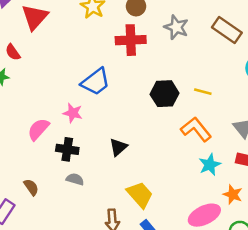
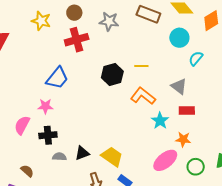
black triangle: (118, 147) -> (82, 153), moved, turned 35

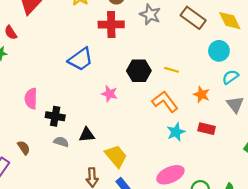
gray triangle: (179, 86) -> (235, 105), moved
pink star: (45, 106) -> (109, 94), moved
pink semicircle: (22, 125) -> (31, 99), turned -42
orange star: (183, 139) -> (201, 95), moved
black triangle: (82, 153) -> (87, 135), moved

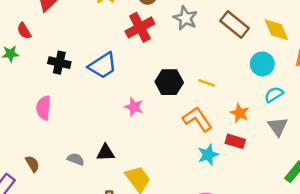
red cross: (111, 25) -> (140, 27), turned -30
black cross: (55, 116) -> (59, 63), moved
red rectangle: (207, 129) -> (235, 141), moved

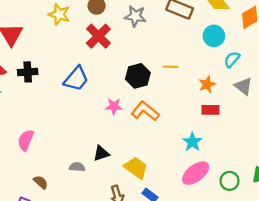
black cross: (59, 63) -> (28, 72), moved
pink semicircle: (44, 108) -> (26, 140), moved, turned 35
orange star: (240, 113) -> (207, 84), turned -30
orange L-shape: (197, 119) -> (145, 111), moved
cyan star: (208, 155) -> (192, 142), moved

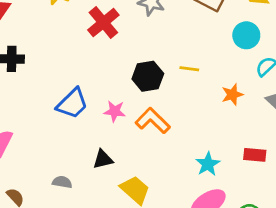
blue trapezoid: (76, 79) -> (72, 103), moved
red rectangle: (211, 110) -> (255, 155), moved
black triangle: (101, 153) -> (103, 159), moved

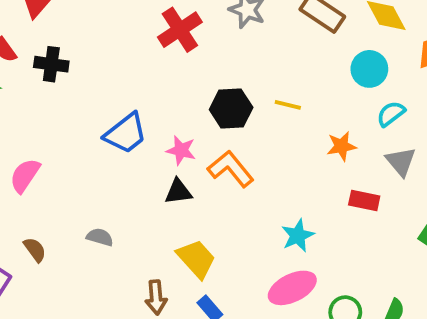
red rectangle: (255, 155) -> (364, 200), moved
black triangle: (103, 159) -> (178, 192), moved

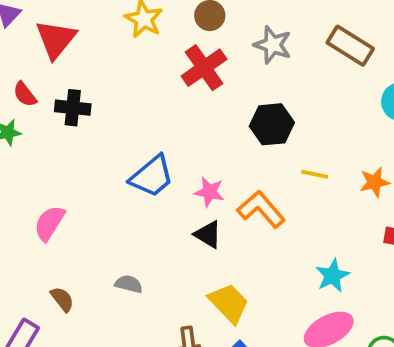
yellow line: (288, 105) -> (315, 174), moved
black hexagon: (231, 109) -> (272, 124), moved
black triangle: (178, 192) -> (208, 234), turned 40

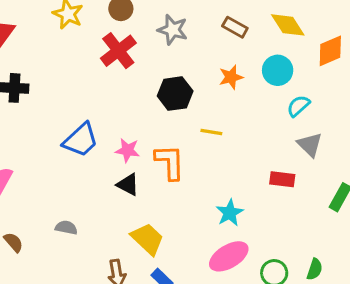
brown rectangle: (350, 46) -> (235, 27), size x0.7
orange star: (375, 182) -> (231, 77), moved
orange L-shape: (261, 209) -> (170, 162), turned 42

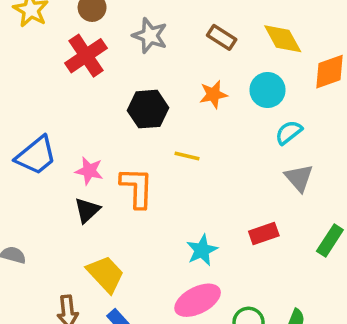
red rectangle: (282, 179) -> (264, 234), moved, turned -30
black triangle: (128, 185) -> (87, 210), turned 45

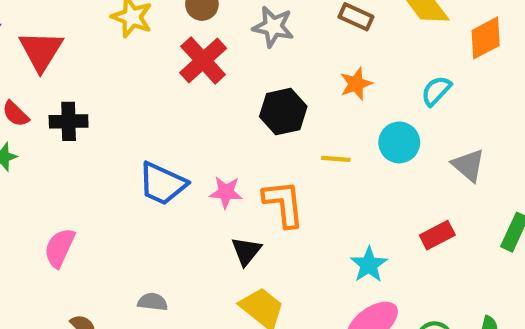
cyan circle: (268, 90) -> (399, 142), moved
cyan semicircle: (289, 132) -> (436, 91), moved
blue trapezoid: (36, 156) -> (162, 184), turned 72
black triangle: (87, 210) -> (246, 251), moved

